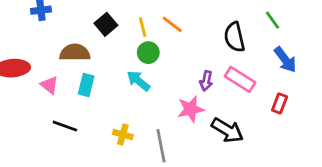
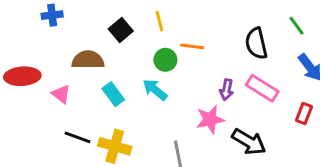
orange line: (172, 24) -> (192, 46), moved, turned -30
yellow line: (143, 27) -> (159, 21), moved
cyan rectangle: (86, 85) -> (113, 94), moved, turned -50
yellow cross: (123, 134) -> (115, 146), moved, size x1.5

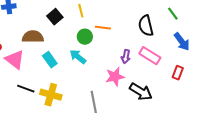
pink triangle: (61, 94) -> (15, 60), size x1.5

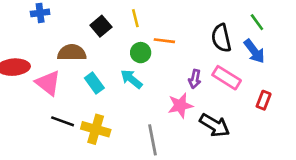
blue arrow: (182, 42) -> (254, 51), moved

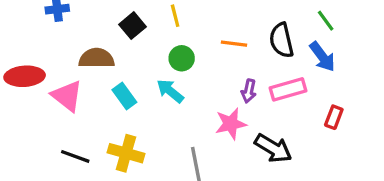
orange line: (164, 41) -> (234, 44), moved
pink rectangle: (227, 78) -> (288, 89), turned -48
black line: (63, 121) -> (75, 156), moved

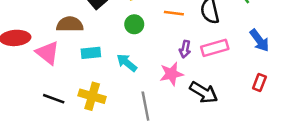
blue arrow: (322, 57) -> (259, 40), moved
cyan arrow: (170, 91) -> (127, 63), moved
cyan rectangle: (124, 96) -> (91, 53), turned -60
red rectangle: (334, 117) -> (259, 83), moved

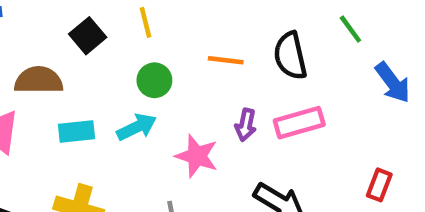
blue arrow: (259, 40) -> (393, 83), moved
cyan arrow: (127, 63) -> (137, 127), moved, turned 115
pink star: (171, 74) -> (197, 156), moved, turned 30

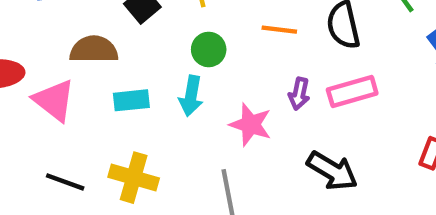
cyan arrow: (137, 127) -> (191, 96), turned 126

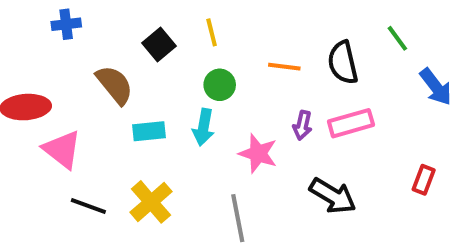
brown semicircle: (94, 49) -> (115, 85), turned 51
pink triangle: (54, 100) -> (62, 149), moved
yellow cross: (134, 178) -> (151, 202), turned 33

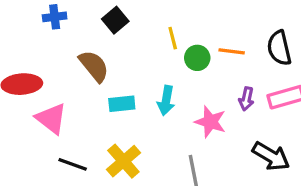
yellow line: (212, 32) -> (173, 38), moved
black square: (159, 44) -> (115, 20), moved
green circle: (220, 85) -> (197, 58), moved

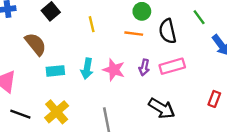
green circle: (197, 58) -> (142, 11), moved
pink star: (210, 122) -> (114, 70), moved

